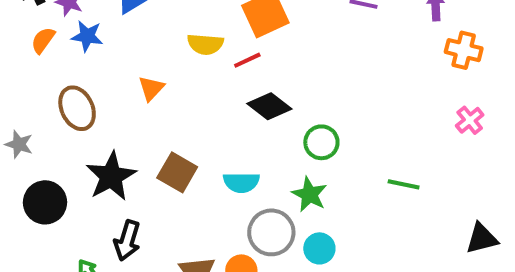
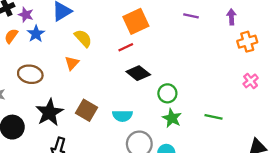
blue star: (87, 36) -> (36, 34), turned 30
yellow semicircle: (205, 44) -> (83, 38), moved, turned -138
orange cross: (464, 50) -> (247, 42), turned -30
brown ellipse: (77, 108) -> (30, 74), turned -55
green star: (309, 194) -> (172, 118), moved

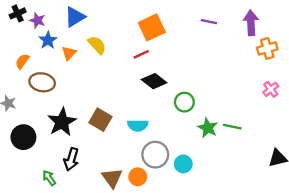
purple arrow: (231, 17) -> (251, 23), size x1.5
orange semicircle: (11, 36) -> (22, 61), moved
orange triangle: (72, 63) -> (69, 53), moved
green star: (172, 118) -> (208, 128), moved

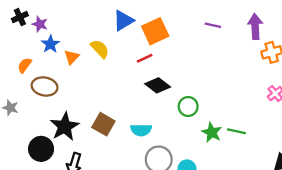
blue triangle: (75, 17) -> (123, 21), moved
black circle: (23, 137) -> (41, 149), moved

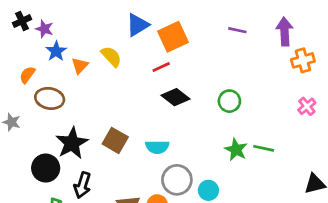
green circle: (188, 107) -> (229, 101), moved

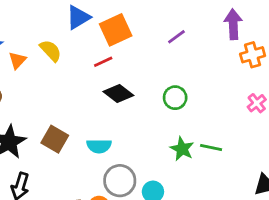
purple line: (237, 30) -> (176, 37), moved, turned -48

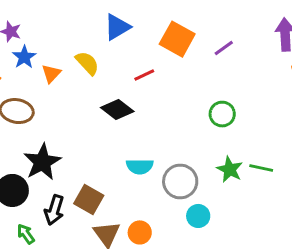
orange square: (116, 30) -> (177, 39), moved, turned -36
black diamond: (118, 93) -> (117, 110), moved
brown square: (55, 139) -> (89, 199), moved
gray circle: (120, 181) -> (180, 181), moved

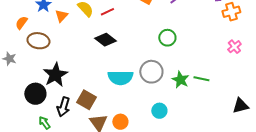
red line: (144, 75) -> (107, 12), moved
green circle: (222, 114) -> (167, 38), moved
cyan semicircle: (140, 167) -> (120, 78), size x1.4
gray circle: (180, 181) -> (151, 72), moved

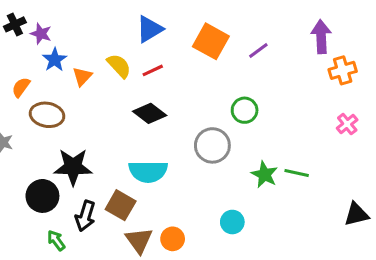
gray circle: (151, 72) -> (212, 145), moved
black star: (55, 75) -> (73, 167), turned 30
cyan semicircle: (120, 78) -> (148, 171), moved

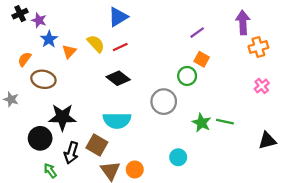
orange square: (211, 41) -> (202, 59), moved, size x0.6
black triangle: (356, 214) -> (267, 141), moved

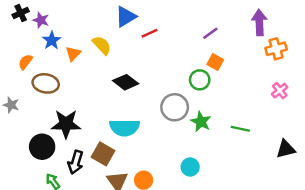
red line: (120, 47) -> (150, 33), moved
green star: (202, 123) -> (201, 122), moved

